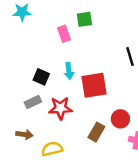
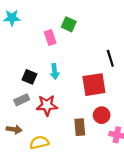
green square: (84, 19) -> (69, 24), turned 32
red square: (94, 85) -> (94, 85), moved
brown rectangle: (96, 132) -> (80, 127), turned -35

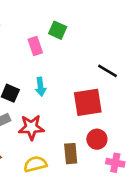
black line: (110, 58) -> (107, 71), turned -42
yellow semicircle: (39, 143) -> (35, 164), moved

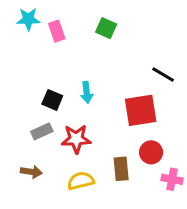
pink rectangle: (35, 46) -> (57, 31), moved

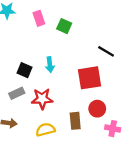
green square: (106, 28) -> (64, 26), moved
pink rectangle: (57, 31) -> (39, 18), moved

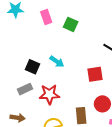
cyan arrow: (50, 65) -> (57, 62), turned -48
red square: (90, 78) -> (95, 74), size x0.7

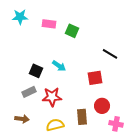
pink rectangle: (46, 17) -> (49, 24), turned -64

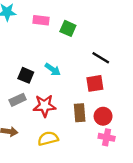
black line: (110, 54) -> (101, 58), moved
brown rectangle: (82, 117) -> (80, 113), moved
pink cross: (116, 124) -> (107, 137), moved

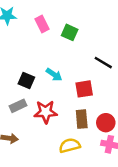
pink rectangle: (41, 20) -> (42, 24), turned 56
red square: (95, 83) -> (84, 89), moved
yellow semicircle: (48, 138) -> (70, 146), moved

